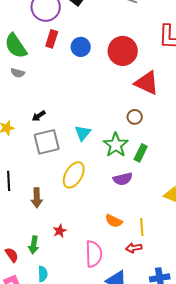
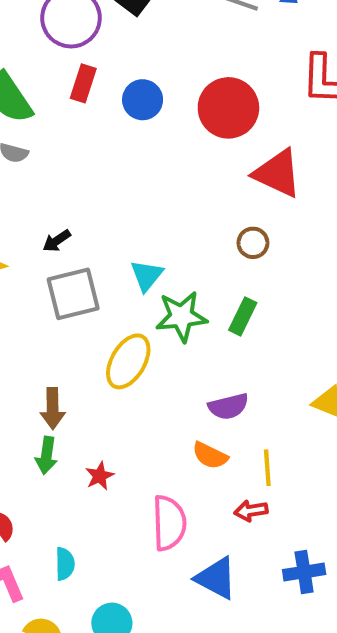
green star: (116, 145) -> (181, 316), moved, turned 30
green rectangle: (141, 153) -> (243, 316), moved
purple semicircle: (123, 179) -> (228, 406), moved
green arrow: (34, 245) -> (46, 455), moved

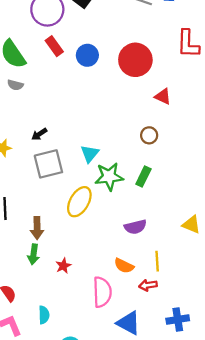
red rectangle: (83, 83) -> (54, 46), turned -54
red triangle: (277, 173) -> (163, 96), size x0.6
orange semicircle: (210, 455) -> (124, 266), moved

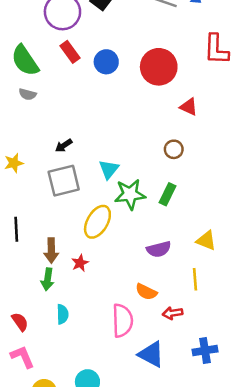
black arrow: (39, 134) -> (64, 146), moved
yellow triangle: (191, 225) -> (206, 241), moved
yellow line: (157, 261) -> (195, 279), moved
red star: (63, 266) -> (80, 263), moved
cyan semicircle: (44, 315) -> (62, 314), moved

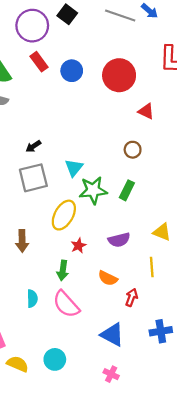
red star: (80, 263) -> (78, 246), moved
green arrow: (47, 279) -> (63, 270), moved
red arrow: (172, 313) -> (131, 297), turned 120
pink semicircle: (122, 321) -> (66, 304), moved, turned 140

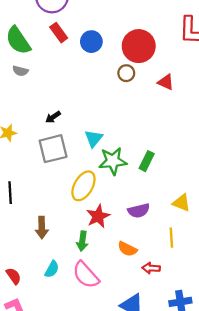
brown circle: (133, 150) -> (126, 73), moved
brown arrow: (22, 241) -> (42, 228), moved
red star: (78, 246) -> (98, 216), size x1.5
red arrow: (131, 297) -> (151, 268), turned -108
cyan semicircle: (32, 299) -> (52, 269), turned 30

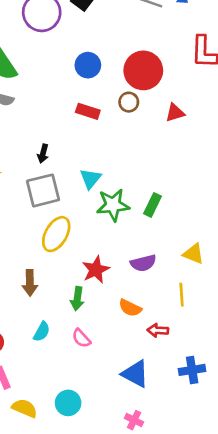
red rectangle: (59, 33) -> (88, 111), moved, turned -36
red triangle: (166, 82) -> (175, 113), turned -42
black arrow: (53, 117) -> (43, 154), turned -42
yellow ellipse: (83, 186) -> (56, 234), moved
pink semicircle: (86, 275) -> (81, 338), size x0.6

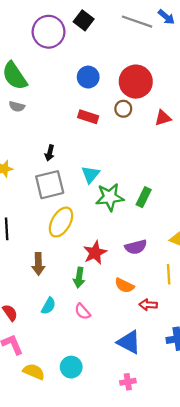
pink cross: (134, 420) -> (128, 382), turned -35

